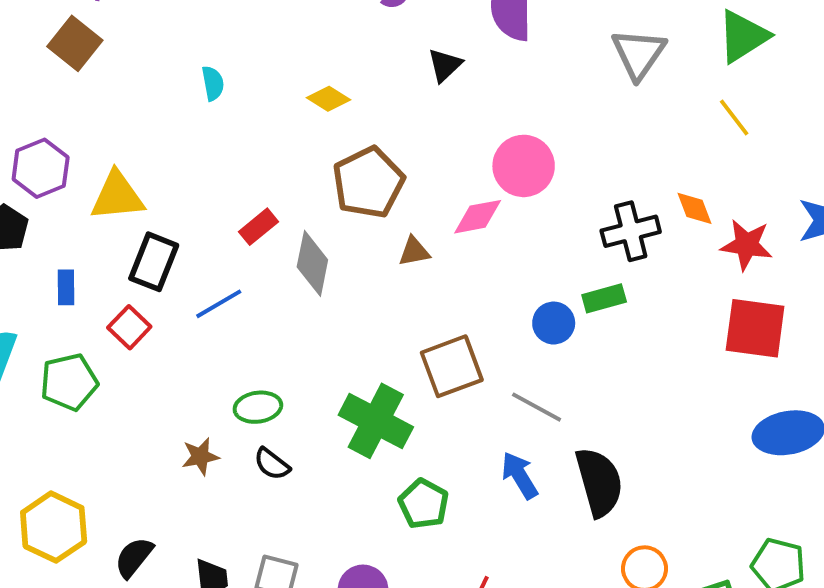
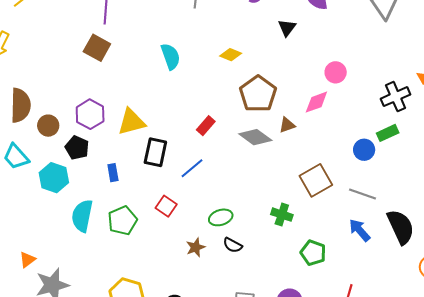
cyan semicircle: (213, 83) -> (170, 56), size x1.5
pink circle: (524, 166) -> (336, 72), size x0.7
gray diamond: (312, 263) -> (255, 137), moved, turned -56
red square: (129, 327) -> (166, 206), moved
green cross: (376, 421) -> (282, 215), size x0.6

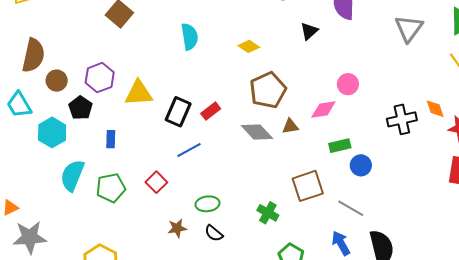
green rectangle: (388, 133) -> (340, 146), moved
black rectangle: (155, 152) -> (178, 112), moved

